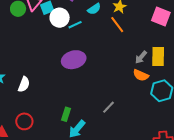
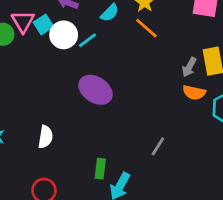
purple ellipse: (74, 60) -> (95, 90), turned 60
white semicircle: (24, 84) -> (45, 137), moved

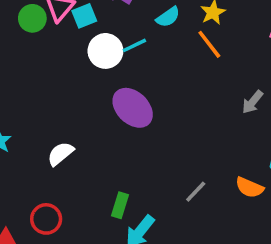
white circle: (64, 35) -> (105, 51), moved
orange semicircle: (194, 93) -> (250, 187), moved
white semicircle: (45, 137) -> (60, 154), turned -150

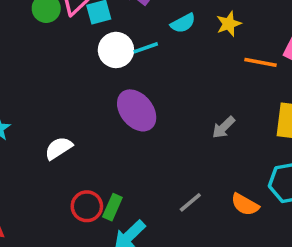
orange line: (209, 44) -> (261, 62), moved, turned -48
gray arrow: (252, 102) -> (224, 127), moved
red circle: (46, 219) -> (87, 206), moved

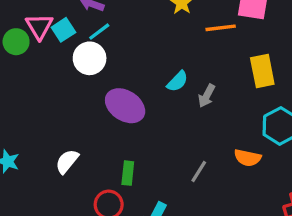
cyan semicircle: (183, 23) -> (177, 81), moved
cyan line: (146, 48) -> (99, 32), moved
green rectangle: (112, 207) -> (128, 173), moved

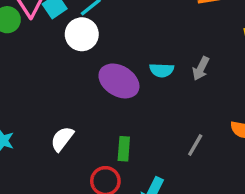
cyan semicircle: (177, 81) -> (162, 70), moved, turned 50

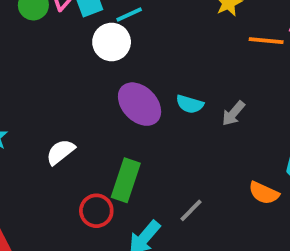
gray line: (195, 145) -> (191, 210), moved
green rectangle: (124, 149) -> (126, 180), size x1.5

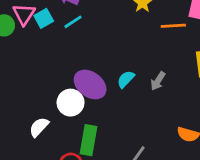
white circle: (112, 42) -> (71, 103), moved
cyan semicircle: (190, 104) -> (126, 79), turned 126

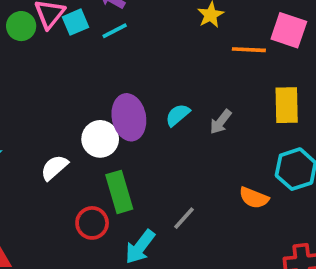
purple ellipse: (90, 85) -> (129, 117), turned 36
green rectangle: (88, 140) -> (119, 192), turned -32

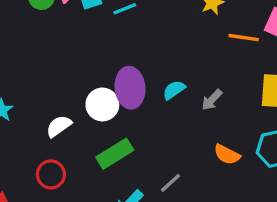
green rectangle: (119, 192) -> (115, 154), turned 69
orange semicircle: (254, 198) -> (227, 154), moved
red circle: (92, 223) -> (51, 174), moved

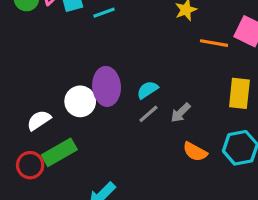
gray arrow: (212, 100) -> (181, 113), moved
green rectangle: (115, 154) -> (59, 152), moved
gray line: (171, 183) -> (148, 114), moved

